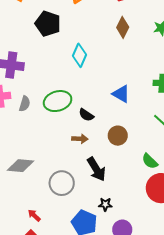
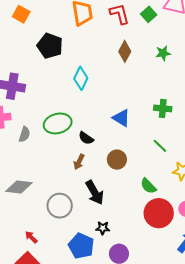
gray semicircle: (25, 104) -> (24, 134), moved
brown arrow: (80, 139) -> (79, 162), turned 112

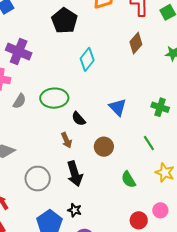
brown arrow: (79, 162) -> (66, 140), turned -63
red circle: (159, 213) -> (139, 220), moved, size x0.6

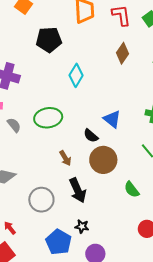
black pentagon: (64, 21) -> (49, 40), turned -30
gray semicircle: (19, 101) -> (14, 125), turned -63
black semicircle: (79, 119) -> (91, 136), moved
brown circle: (104, 147) -> (103, 160), size x1.4

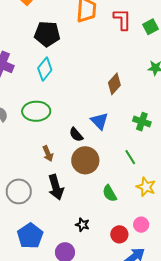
brown diamond: (123, 53) -> (114, 84), moved
cyan diamond: (76, 75) -> (45, 69), moved
black star: (82, 226) -> (82, 225), moved

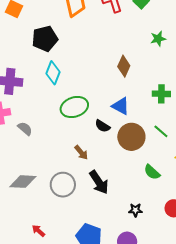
green ellipse: (36, 111) -> (74, 107), moved
brown circle: (85, 160) -> (131, 137), moved
gray circle: (19, 191) -> (63, 185), moved

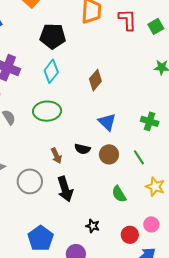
brown diamond: (124, 66) -> (95, 80), moved
green ellipse: (74, 107) -> (47, 111), moved
black semicircle: (103, 126) -> (82, 149), moved, turned -35
brown circle: (131, 137) -> (109, 154), size x0.7

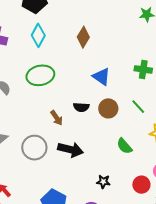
black arrow: (65, 189) -> (70, 150), turned -50

